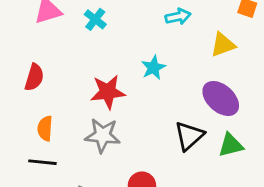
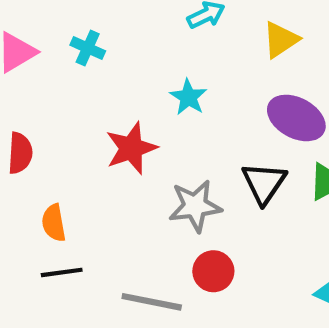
gray star: (103, 135) -> (195, 206), moved

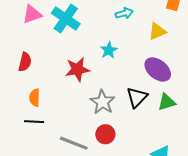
cyan cross: (88, 48) -> (66, 18), size x1.8
gray star: (195, 206) -> (102, 102), turned 30

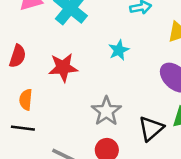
red star: (78, 69) -> (63, 67), moved
black triangle: (137, 97) -> (151, 129), moved

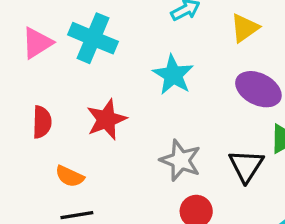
cyan star: (119, 50) -> (173, 75), size x1.4
orange semicircle: (26, 100) -> (70, 176), turned -54

